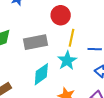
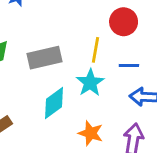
red circle: (61, 15) -> (124, 22), moved

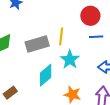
yellow line: (95, 50) -> (61, 36), moved
blue line: (129, 65) -> (96, 37), moved

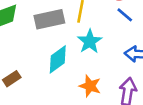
blue line: (96, 37) -> (125, 15), turned 40

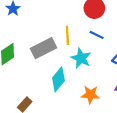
blue line: (125, 15) -> (97, 35), moved

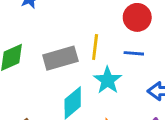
blue line: (97, 35) -> (134, 53), turned -32

